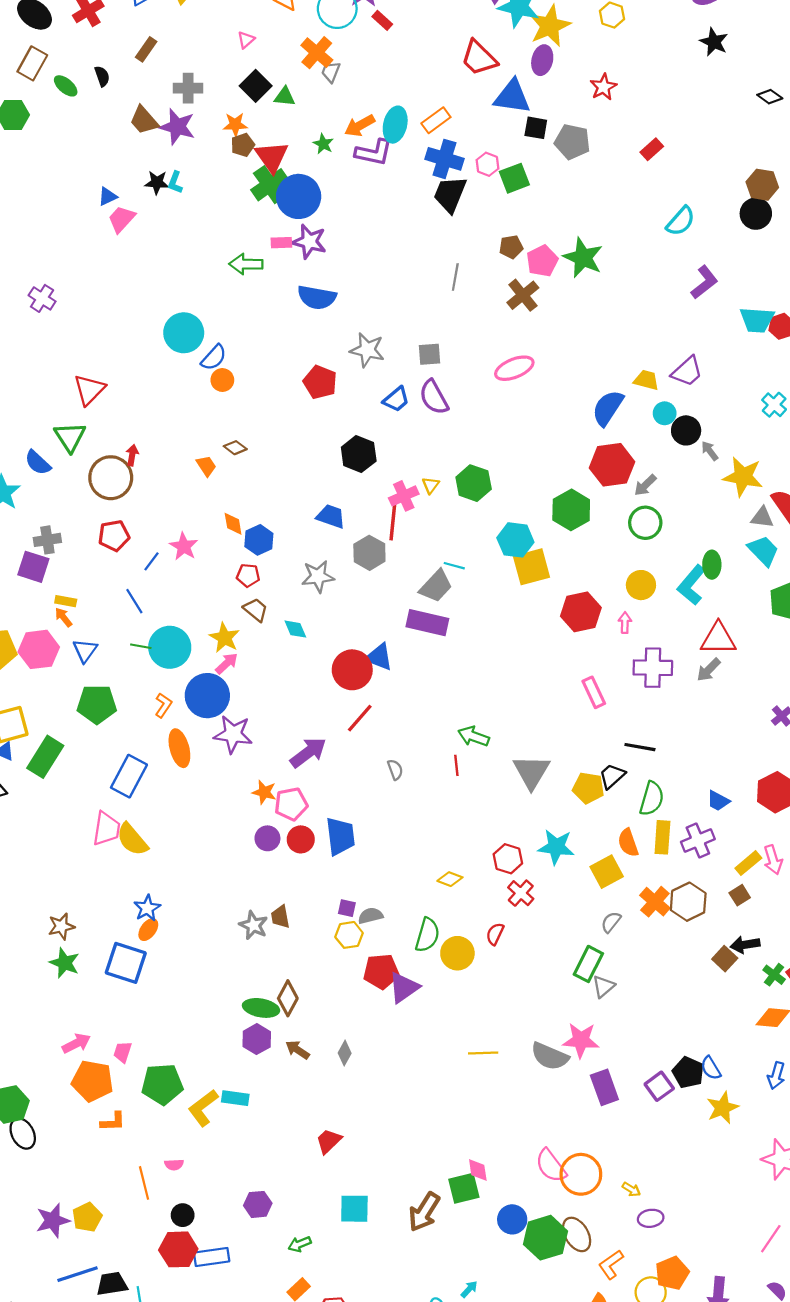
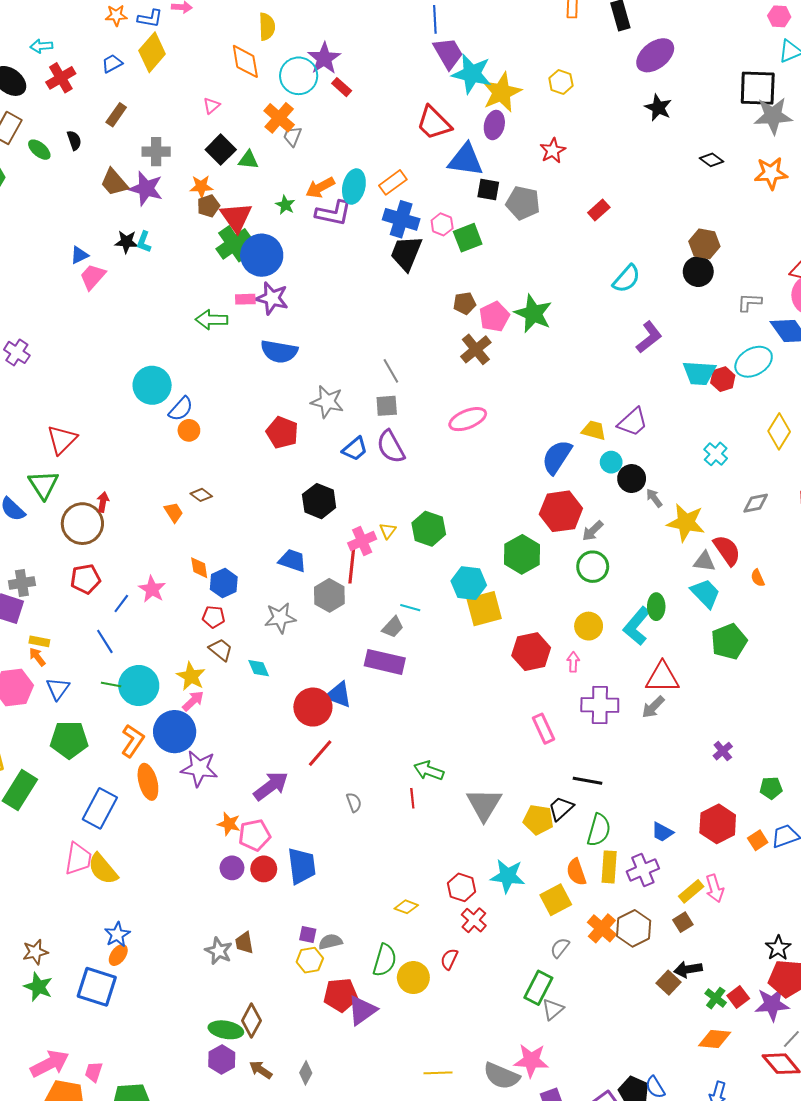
gray line: (455, 277) -> (391, 371), moved, turned -40
gray trapezoid: (436, 586) -> (393, 627), size x0.7
orange L-shape: (163, 705) -> (133, 741), size x1.4
pink arrow: (76, 1043) -> (50, 1064), size x1.4

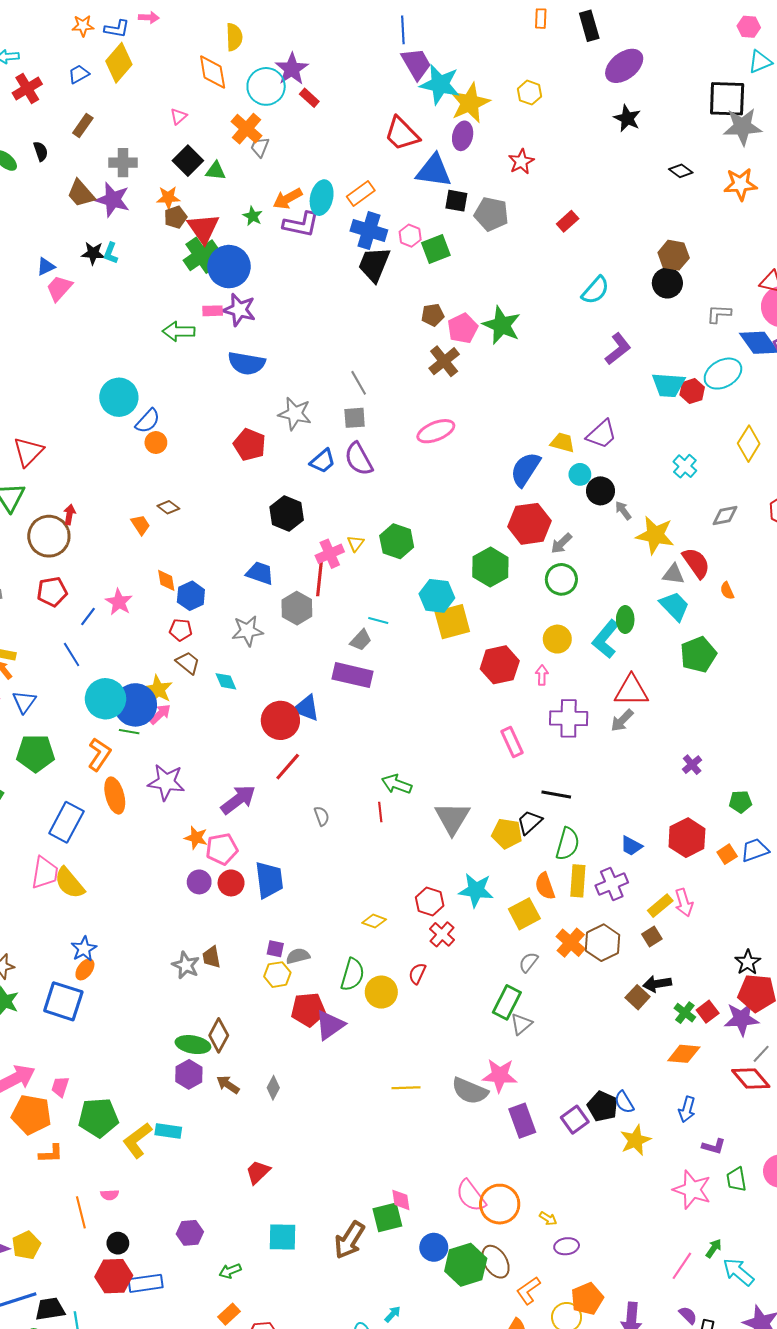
green line: (111, 684) -> (129, 732), moved
blue circle: (175, 732) -> (135, 705), moved

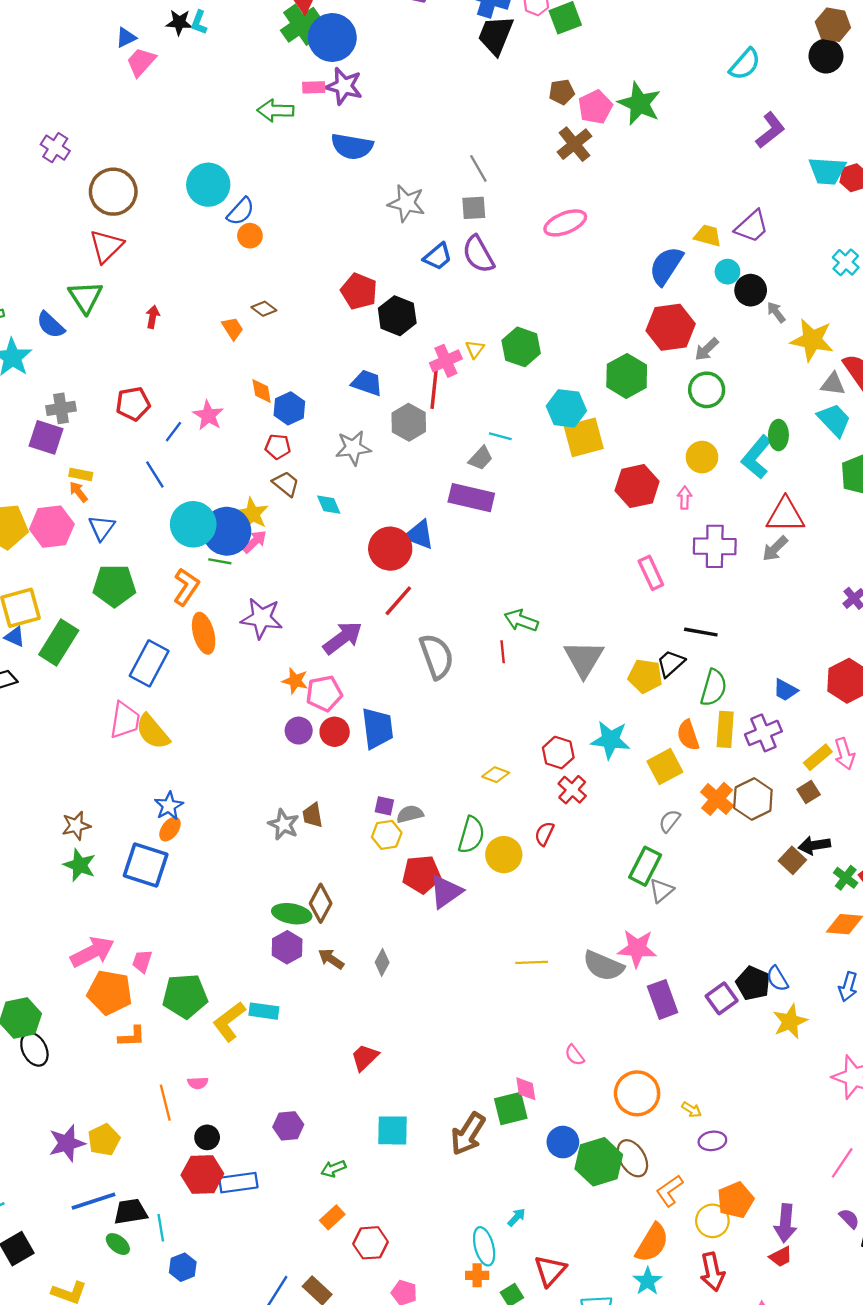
red pentagon: (250, 445) -> (359, 291), moved
brown circle: (49, 536) -> (113, 192), moved
gray semicircle: (322, 816) -> (437, 656), size x2.0
pink semicircle: (471, 1196) -> (574, 1055), moved, size x0.6

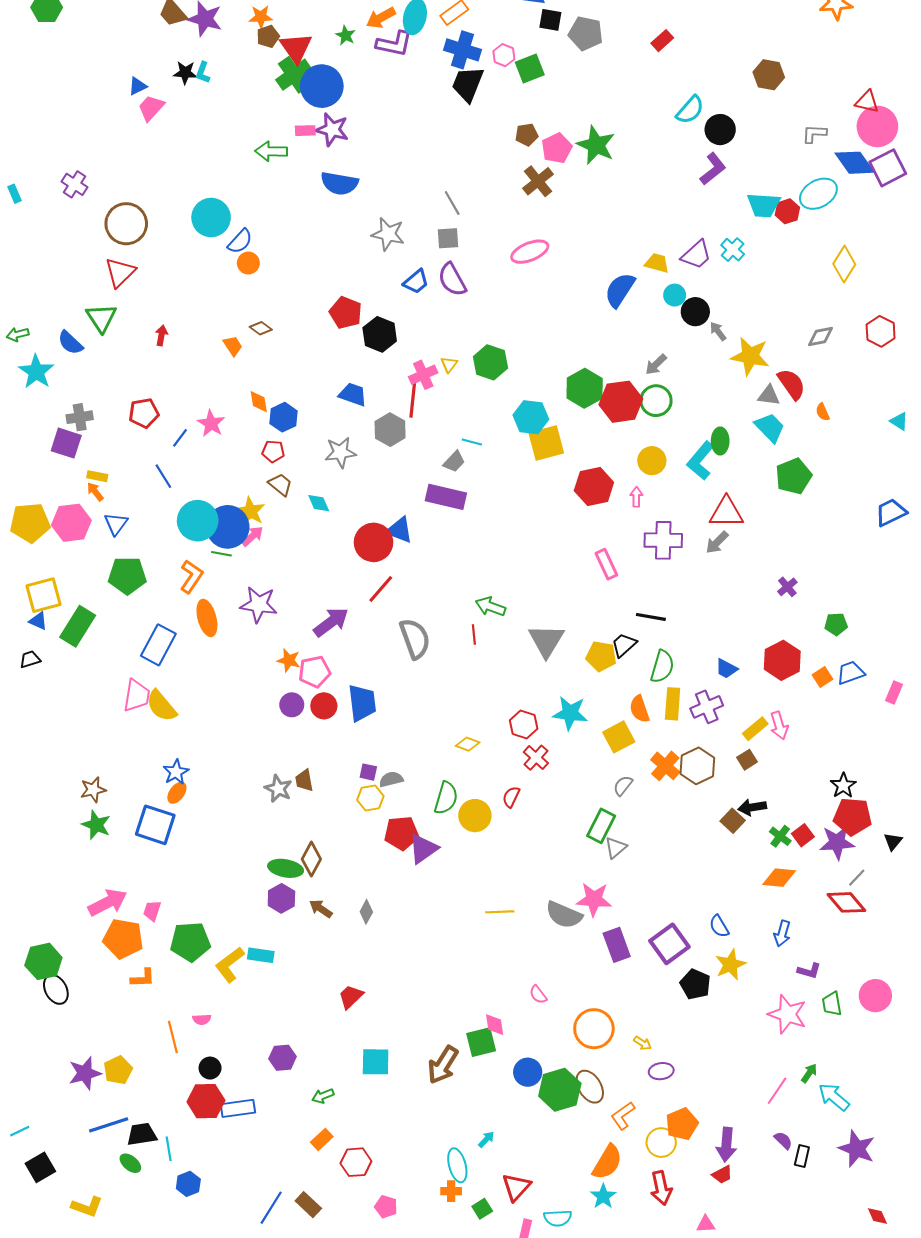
black circle: (826, 56) -> (720, 130), moved
cyan cross: (846, 262) -> (733, 250), moved
red hexagon: (671, 327) -> (621, 402), moved
black pentagon: (753, 983) -> (695, 984), moved
purple square: (722, 998) -> (669, 944), size x1.4

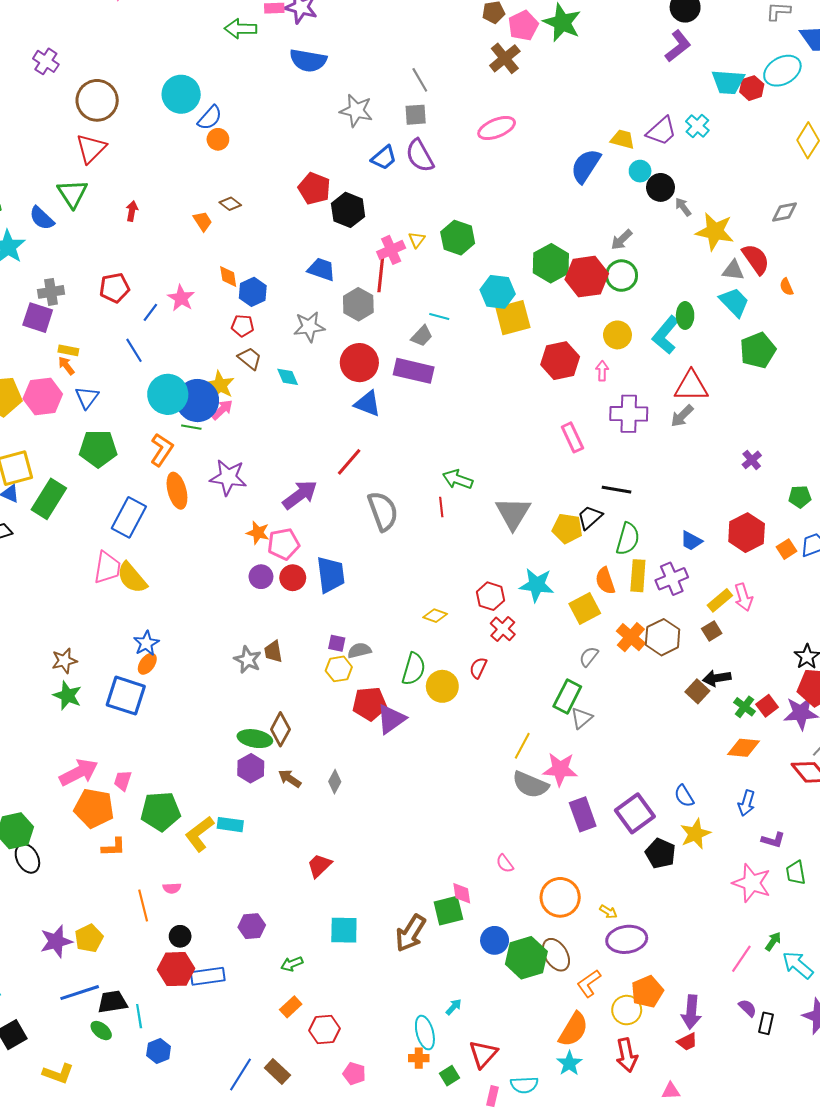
red circle: (374, 542) -> (359, 363), moved
yellow line: (500, 912) -> (522, 746), moved, turned -60
purple ellipse: (661, 1071) -> (627, 939), size x1.6

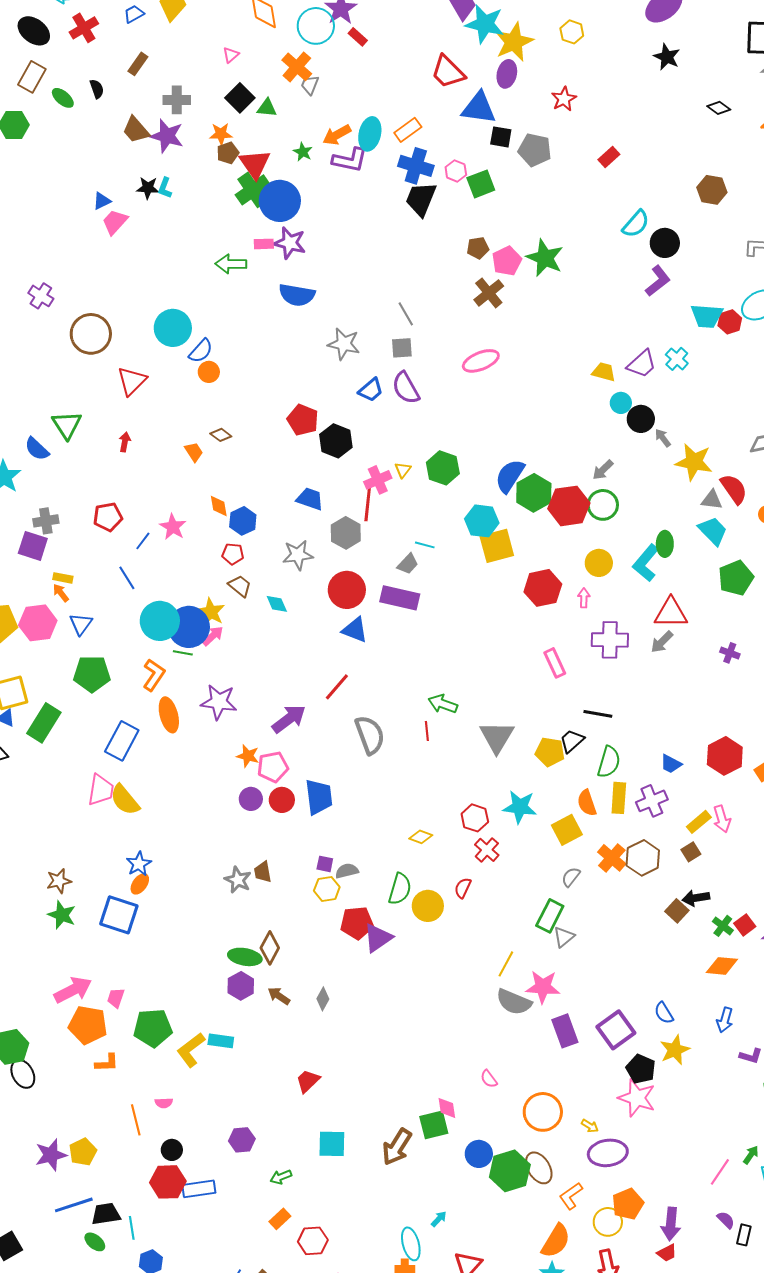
red triangle: (91, 149) -> (132, 381), moved
blue semicircle: (586, 166) -> (510, 476), moved
purple cross: (752, 460) -> (730, 653), moved, turned -30
pink star: (752, 883) -> (637, 1098), moved

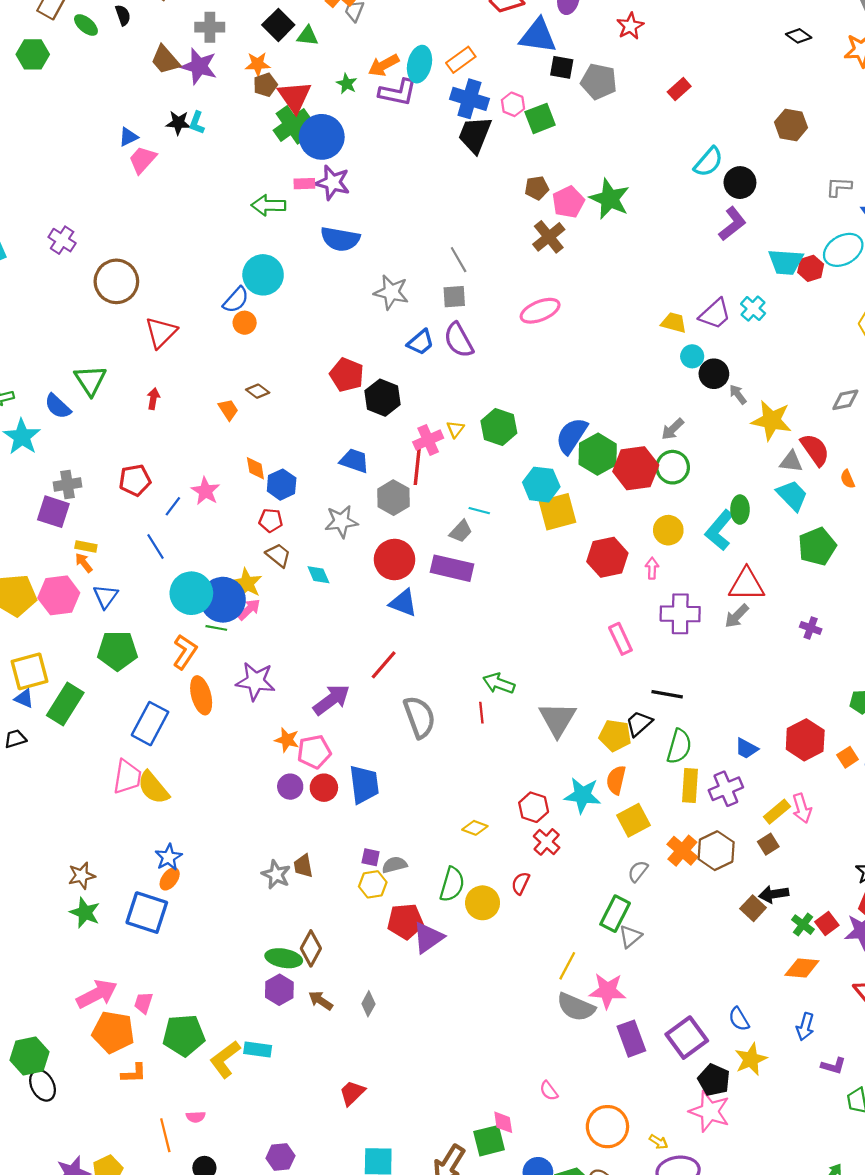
cyan circle: (173, 328) -> (263, 275), moved
orange semicircle: (587, 803) -> (616, 780), moved, turned 32

